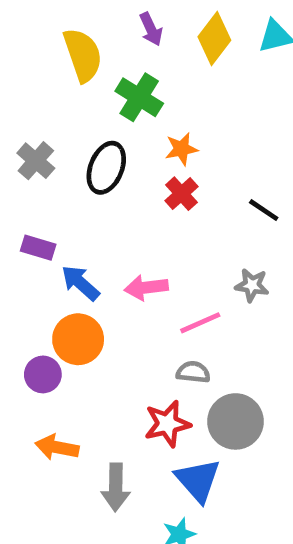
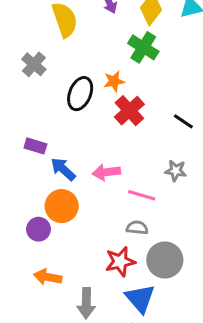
green cross: (139, 97) -> (143, 47), moved
orange star: (181, 149) -> (114, 81), moved
gray cross: (36, 161) -> (34, 64), moved
red cross: (181, 194) -> (129, 111), size x1.4
pink line: (200, 323) -> (142, 195), turned 40

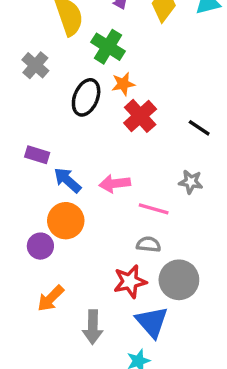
green cross: (143, 47) -> (108, 47), moved
orange arrow: (48, 277) -> (51, 298), turned -56

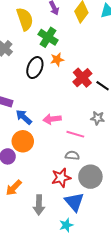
red cross: (140, 116) -> (82, 78), moved

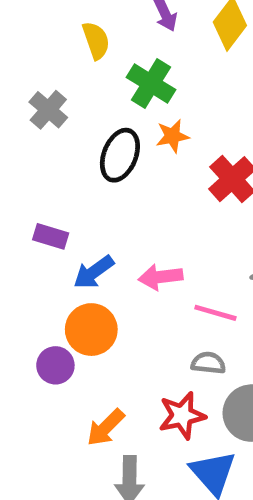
yellow semicircle: (25, 19) -> (96, 40), size x0.7
blue arrow: (24, 117) -> (94, 272), turned -78
orange arrow: (14, 188) -> (106, 427), moved

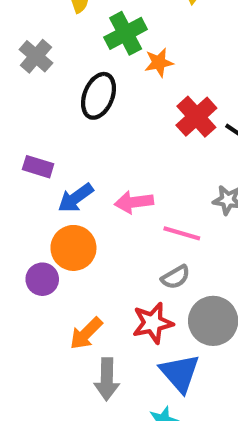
green cross: (151, 83) -> (126, 33), turned 30
orange star: (172, 136) -> (159, 63), moved
gray semicircle: (208, 363) -> (176, 277), turned 144

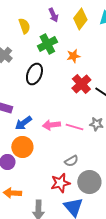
orange star: (159, 63) -> (73, 56), moved
pink line: (182, 233) -> (74, 127), moved
orange arrow: (86, 333) -> (12, 193), moved, turned 48

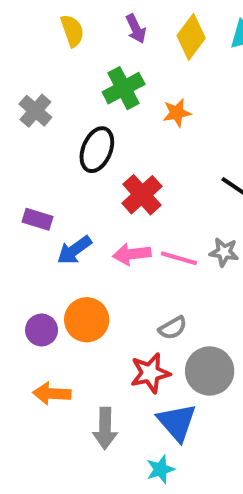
yellow semicircle: (24, 26) -> (72, 31), moved
red cross: (81, 84) -> (142, 195), moved
orange circle: (22, 147) -> (87, 320), moved

